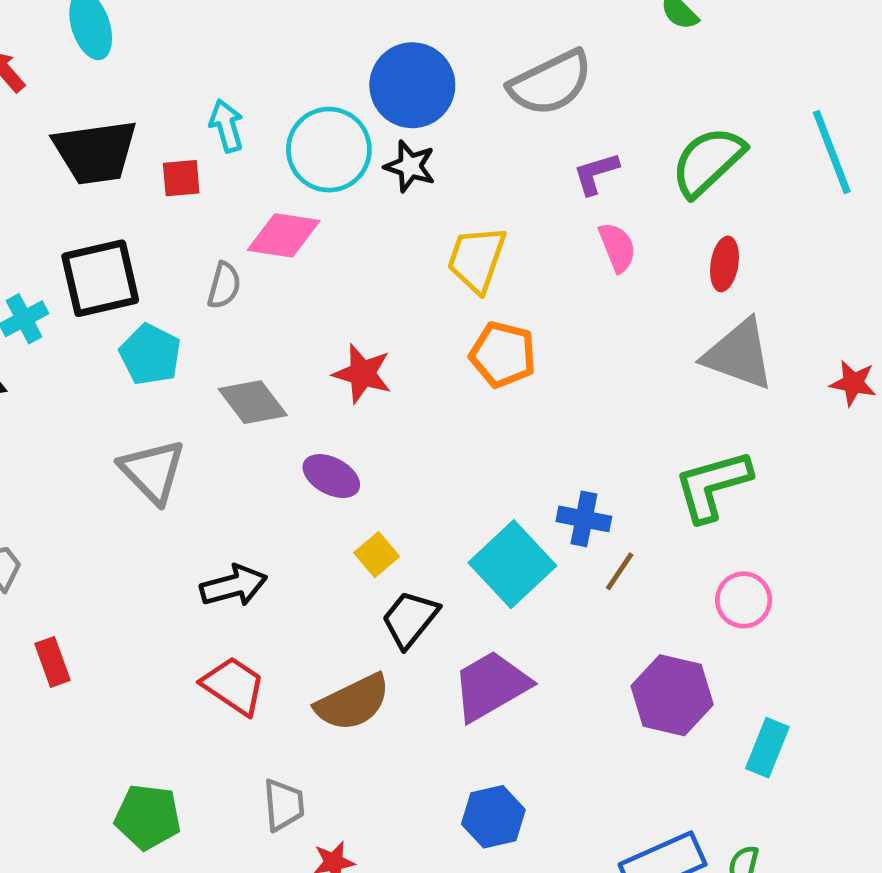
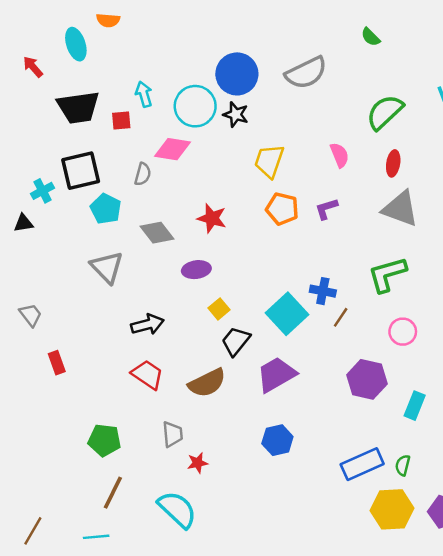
purple L-shape: (596, 173) -> (326, 209), moved
purple ellipse: (331, 476) -> (196, 270), turned -36

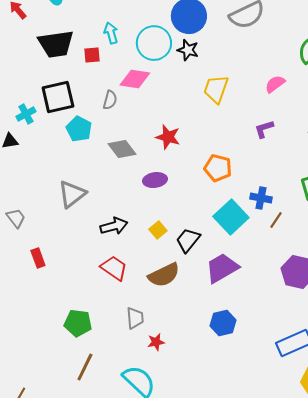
pink semicircle: (340, 155) -> (275, 84), turned -105
orange pentagon: (282, 209) -> (218, 168), moved
gray triangle: (107, 267) -> (72, 194), moved, turned 36
yellow square: (219, 309) -> (158, 230), moved

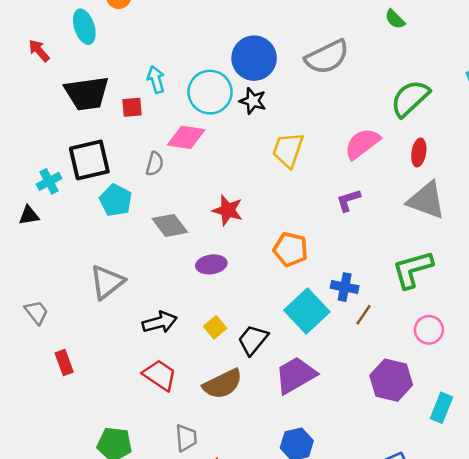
pink semicircle: (275, 84) -> (362, 144), size x1.4

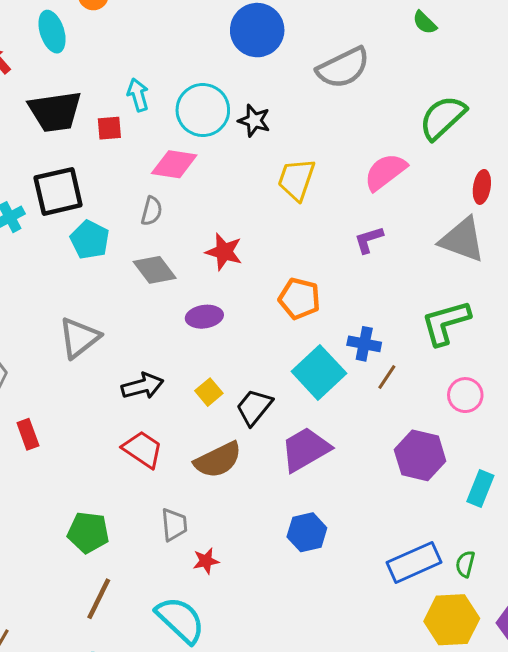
blue circle: (254, 58) -> (257, 30), moved
red ellipse: (419, 152) -> (482, 187), moved
gray semicircle: (155, 164) -> (152, 211), moved

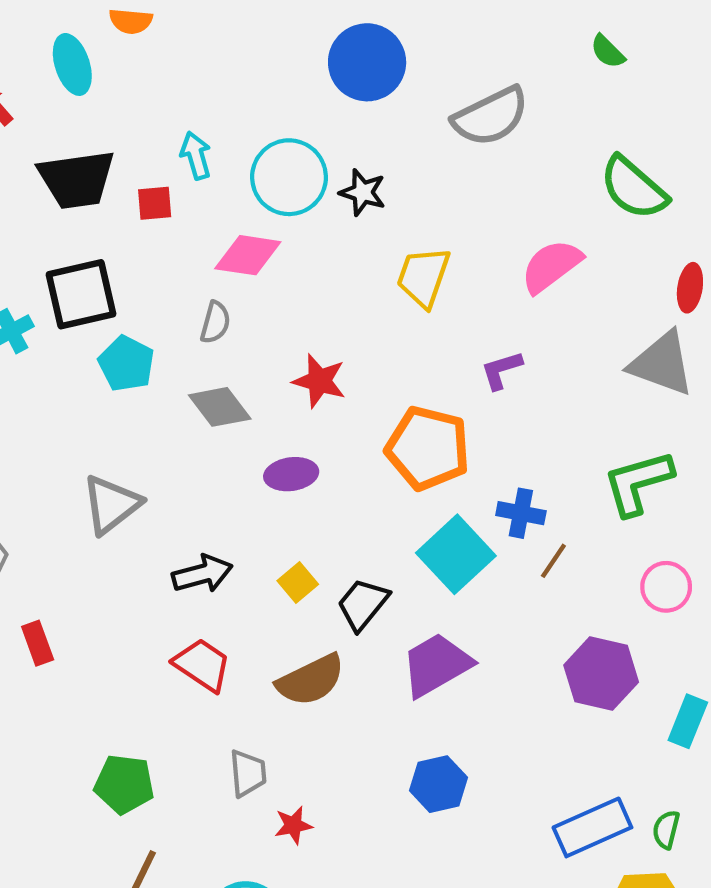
green semicircle: (443, 118) -> (634, 188), turned -96
purple L-shape: (369, 240) -> (501, 370), moved
orange pentagon: (299, 299) -> (428, 448), size x1.4

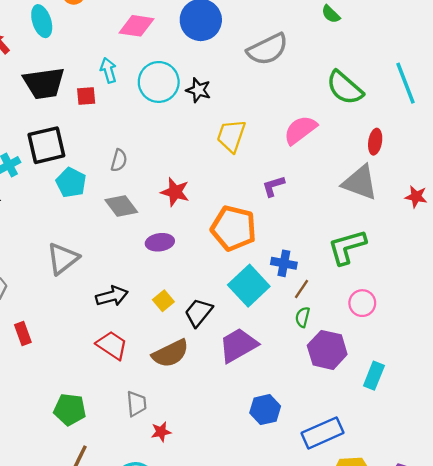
pink diamond: (248, 255) -> (136, 26), moved
blue hexagon: (439, 784) -> (265, 410), moved
green semicircle: (666, 830) -> (303, 317), moved

